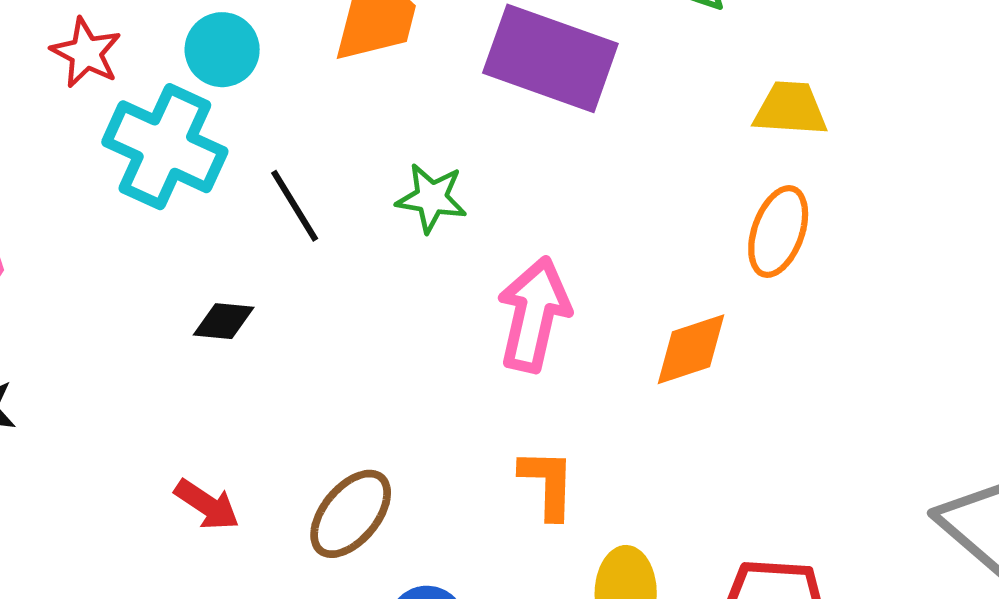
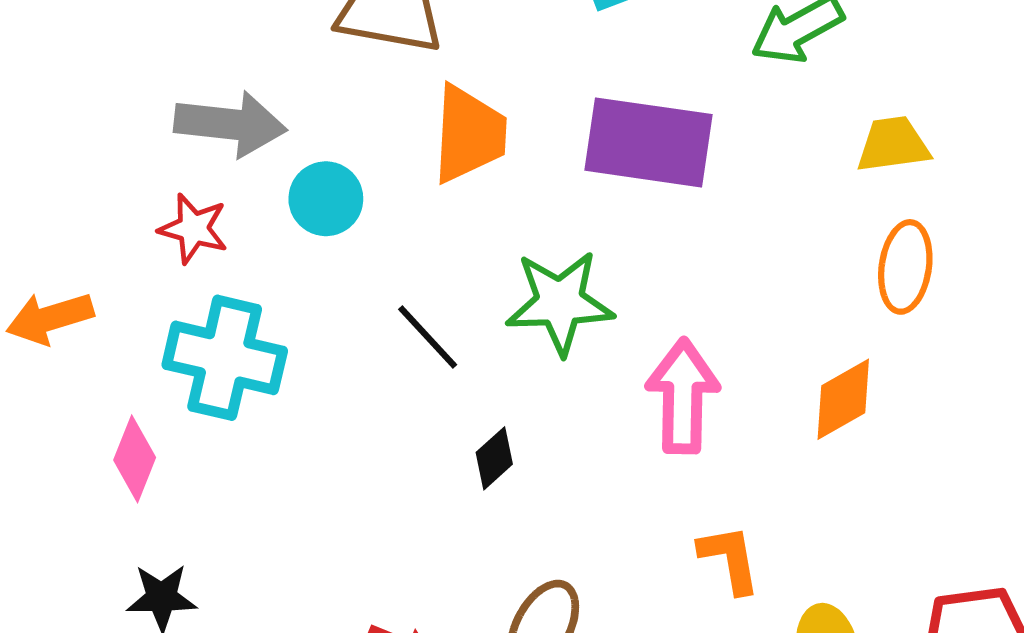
cyan cross: (165, 147) -> (225, 358), moved
green star: (432, 198) -> (560, 303), size x1.5
black diamond: (224, 321) -> (494, 458), moved, turned -36

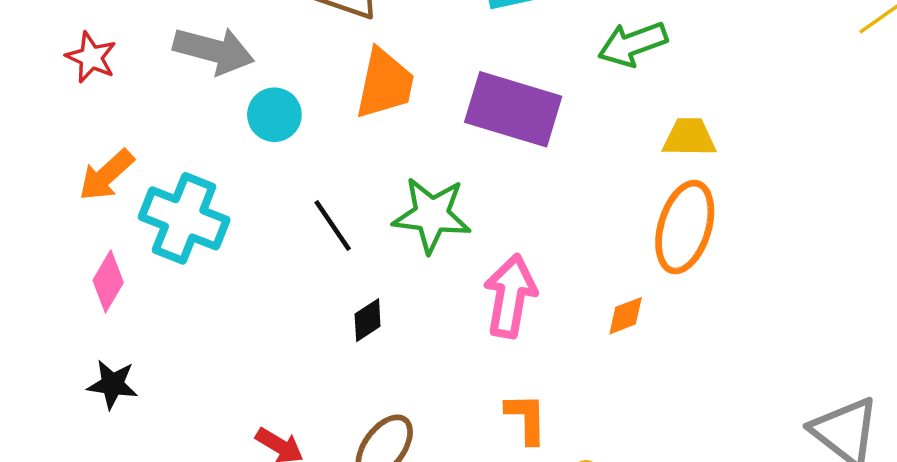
red star: (193, 229) -> (91, 57), moved
orange ellipse: (905, 267) -> (685, 227), size x1.4
orange arrow: (50, 318) -> (106, 175), moved, turned -34
orange diamond: (843, 399) -> (626, 316), size x0.7

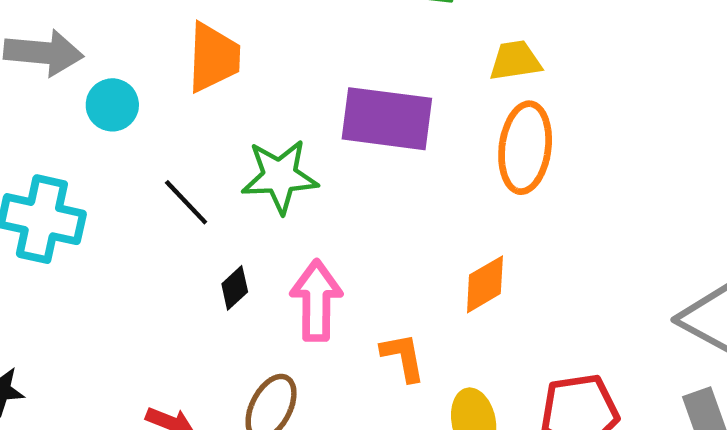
purple rectangle: (513, 109) -> (387, 119), moved
pink arrow: (510, 296) -> (316, 300), moved
orange diamond: (626, 316) -> (485, 284), moved, size x1.4

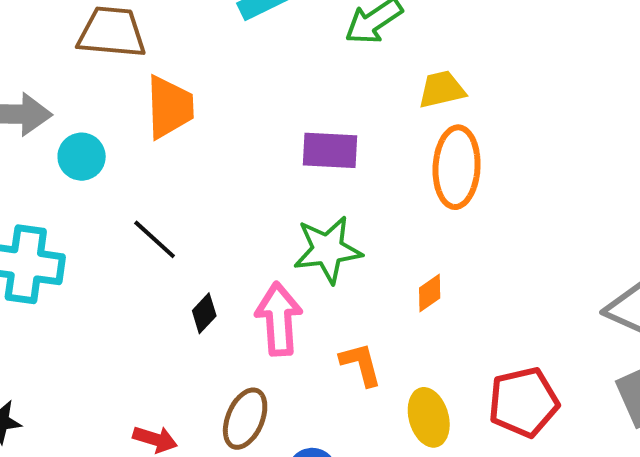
purple rectangle: (387, 119) -> (330, 150), size x0.7
green star: (280, 176) -> (328, 250), moved
orange diamond: (485, 284) -> (430, 293), size x0.7

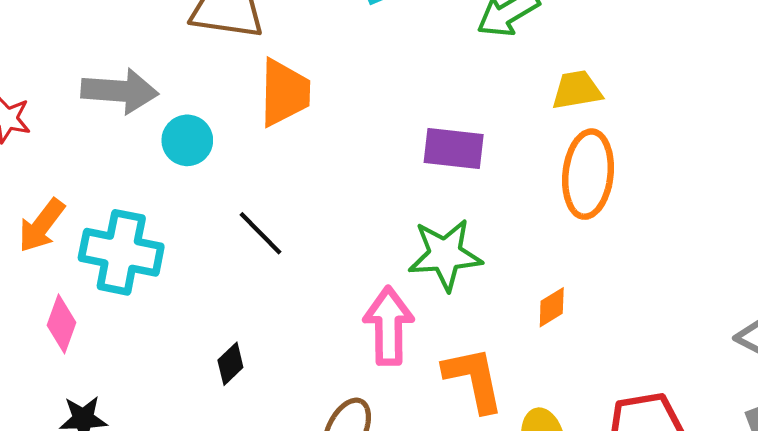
black diamond: (204, 313) -> (230, 364), moved
orange L-shape: (361, 364) -> (474, 379), size x1.4

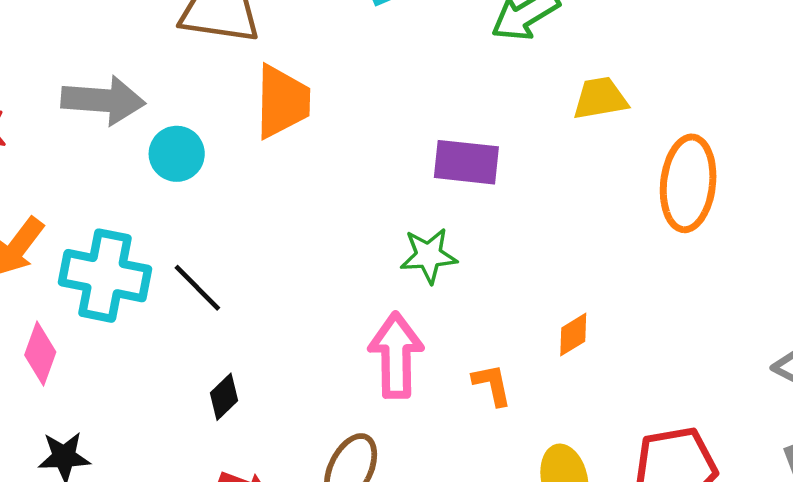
orange ellipse: (588, 174) -> (688, 183), moved
black line: (261, 233) -> (197, 288), moved
green star: (445, 255) -> (429, 255), moved, size x0.7
orange L-shape: (474, 379) -> (492, 385), moved, size x0.6

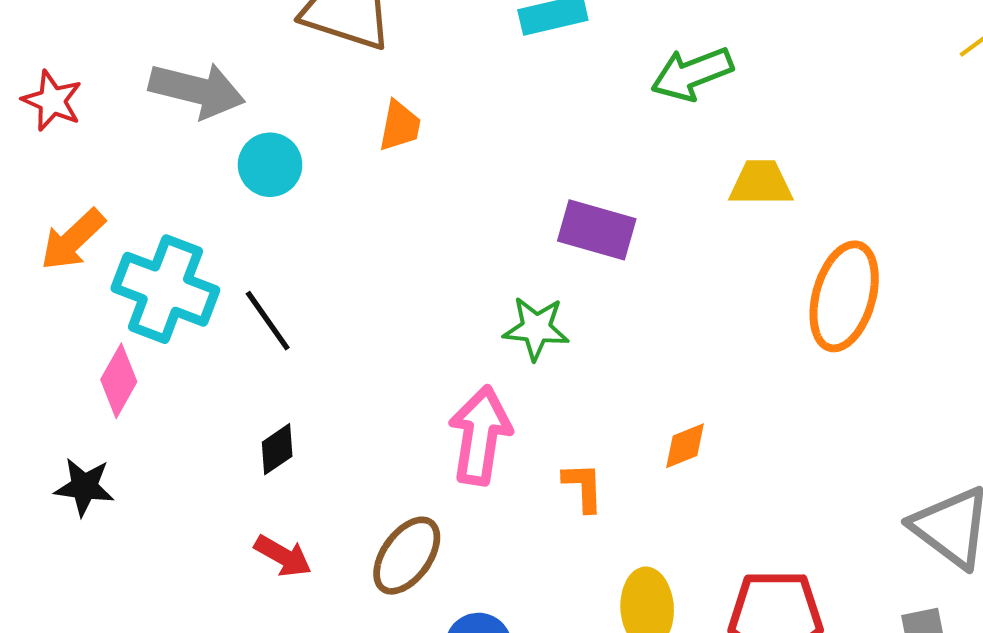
orange trapezoid: (282, 102) -> (400, 126), size x0.6
pink diamond: (40, 354) -> (119, 381), moved

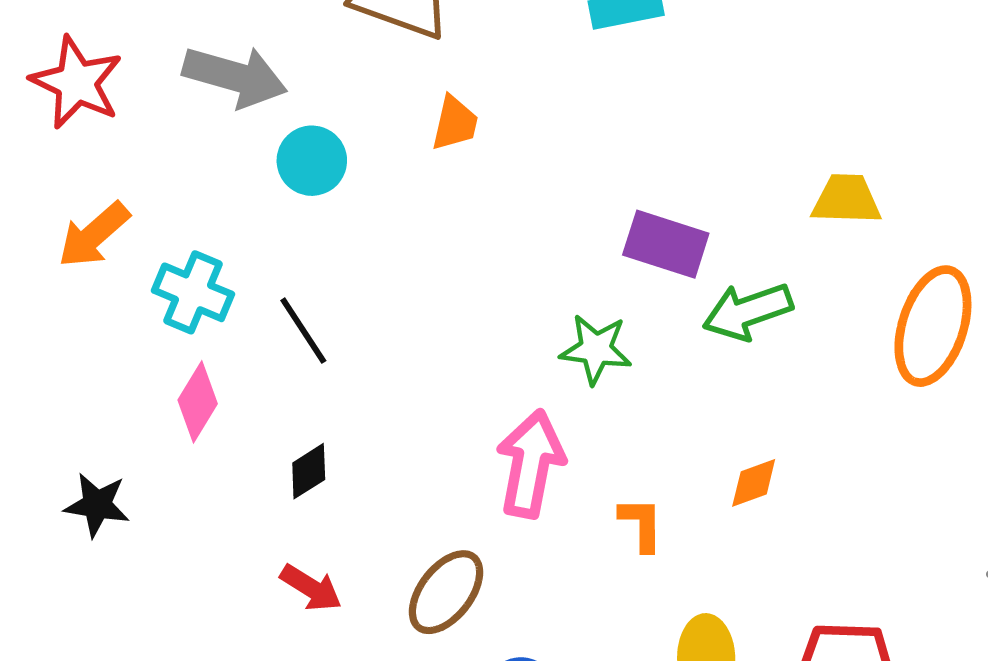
green arrow: (692, 74) -> (748, 311), moved
red star: (52, 101) -> (77, 83), size x1.4
cyan cross: (165, 289) -> (193, 292), size x0.7
pink diamond: (119, 381) -> (198, 402), moved

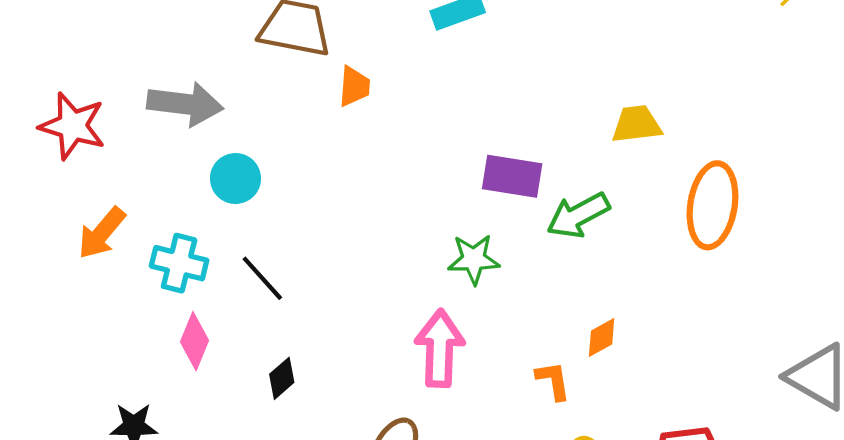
orange trapezoid: (455, 123) -> (354, 86), moved
cyan circle: (312, 161) -> (235, 178), moved
orange L-shape: (641, 524) -> (553, 381), moved

